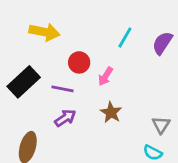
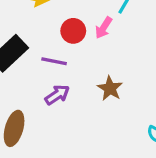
pink arrow: (105, 76) -> (104, 28), moved

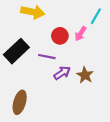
purple arrow: (57, 95) -> (62, 73), moved

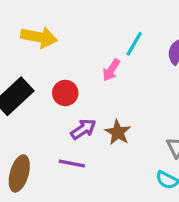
red circle: (60, 36) -> (65, 93), moved
purple line: (47, 57) -> (72, 164), moved

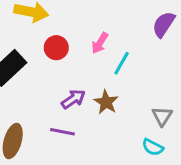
cyan line: (134, 44) -> (122, 63), moved
red circle: (65, 93) -> (56, 48), moved

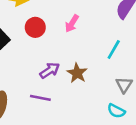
cyan line: (122, 63) -> (114, 50), moved

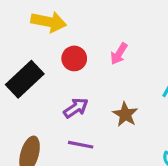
purple arrow: (50, 70) -> (76, 108), moved

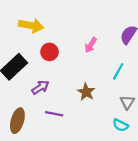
pink arrow: (119, 54) -> (91, 45), moved
purple arrow: (76, 108) -> (40, 87), moved

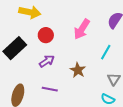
pink arrow: (91, 45) -> (82, 29), size x1.5
purple arrow: (40, 87) -> (47, 61), moved

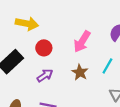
brown star: (78, 70) -> (80, 72), moved

